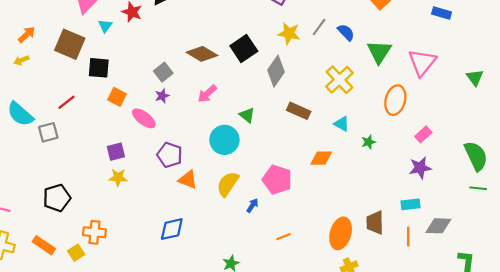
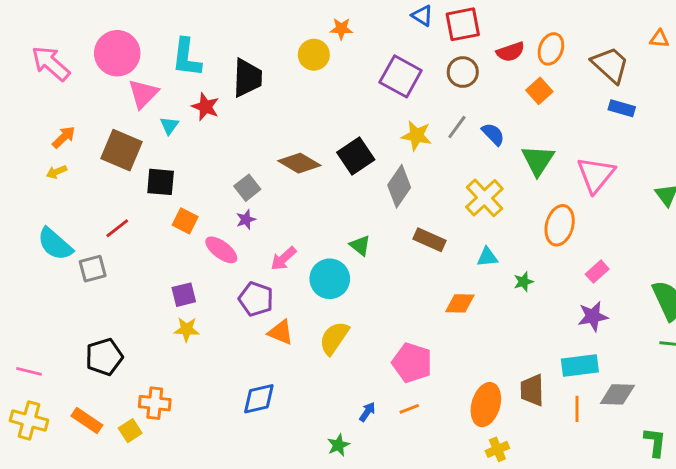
pink arrow: (207, 94) -> (283, 259), moved
cyan triangle: (342, 124) -> (487, 257), turned -35
pink pentagon: (277, 180) -> (412, 363), moved
cyan rectangle: (410, 204) -> (580, 366), size x1.4
blue arrow: (252, 205) -> (367, 412), moved

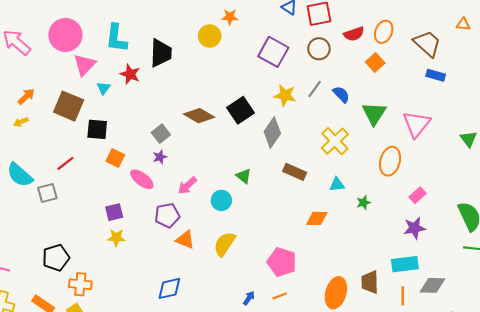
cyan circle: (330, 279) -> (221, 200), size x0.7
purple pentagon: (256, 299) -> (167, 215), turned -30
orange cross: (155, 403) -> (80, 284), moved

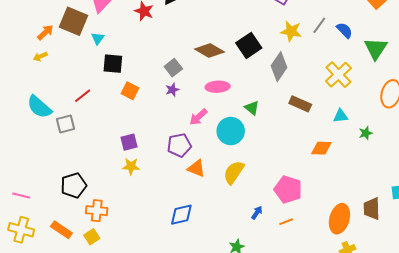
cyan triangle: (104, 88) -> (98, 38), moved
brown square: (69, 106) -> (74, 21), moved
pink ellipse: (142, 179) -> (218, 87), moved, turned -40
cyan circle: (221, 200) -> (231, 131), size x1.4
blue arrow: (249, 298) -> (257, 213), moved

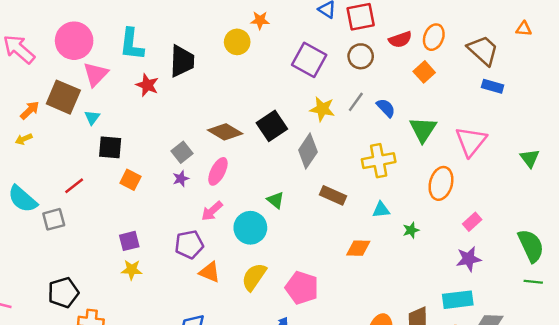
yellow cross: (338, 75) -> (379, 161), turned 32
pink ellipse: (218, 87) -> (218, 171), moved, turned -60
pink pentagon: (288, 189) -> (302, 288), moved

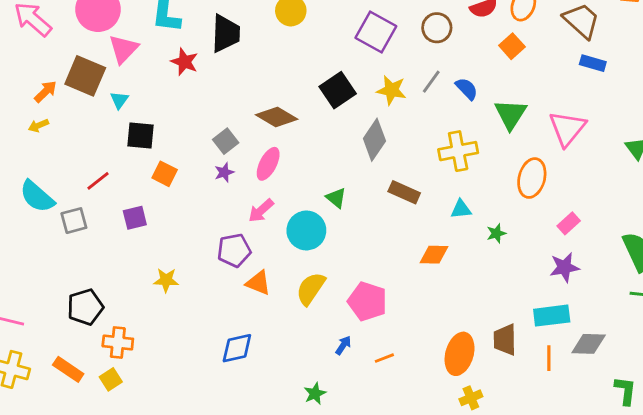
black square: (272, 126) -> (338, 90), moved
purple square: (129, 241) -> (135, 218), moved

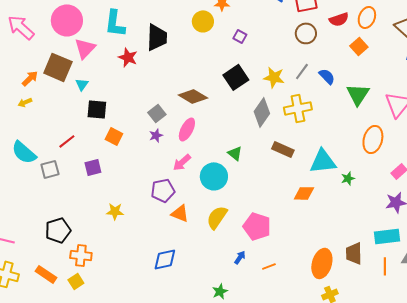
purple square: (376, 32) -> (240, 36), moved, size x0.5
yellow cross: (458, 151) -> (298, 108), moved
cyan triangle: (461, 209) -> (323, 161), size x1.8

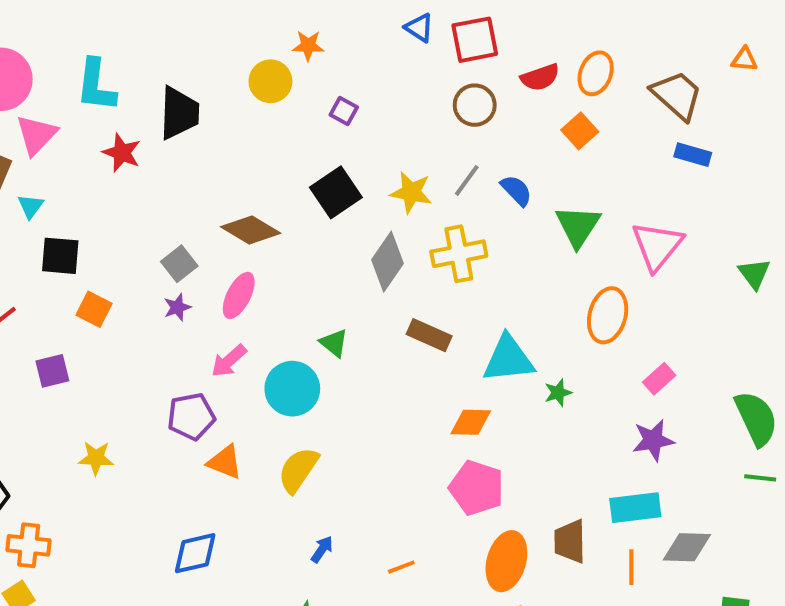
pink pentagon: (257, 226) -> (477, 488), moved
blue arrow: (240, 257) -> (322, 549), moved

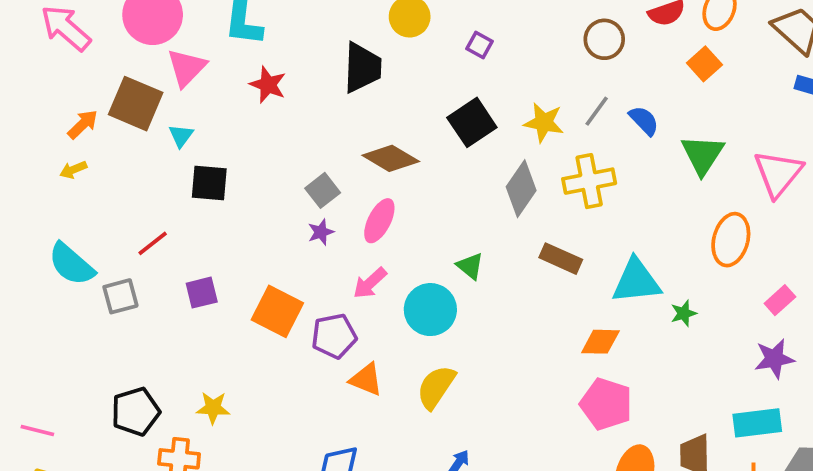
black trapezoid: (179, 113) -> (362, 68), moved
orange square: (94, 309) -> (277, 311), moved, size x1.5
yellow star: (96, 458) -> (213, 408), moved

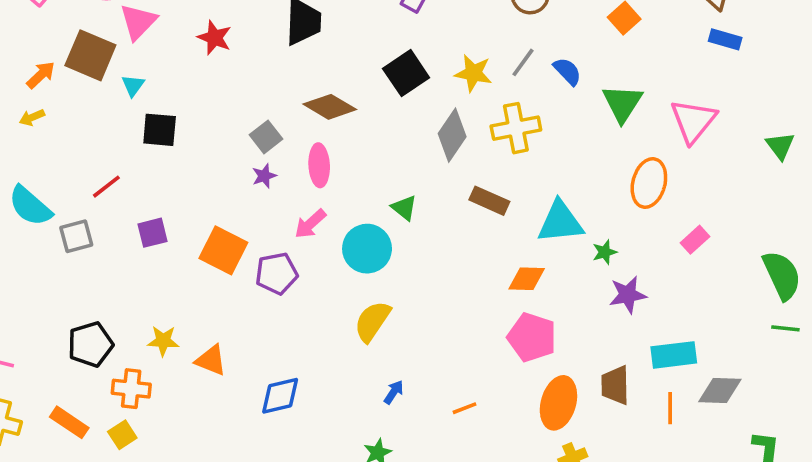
pink ellipse: (379, 221) -> (319, 165), turned -30
purple star: (774, 359) -> (628, 295), moved
orange triangle: (366, 379) -> (211, 360), moved

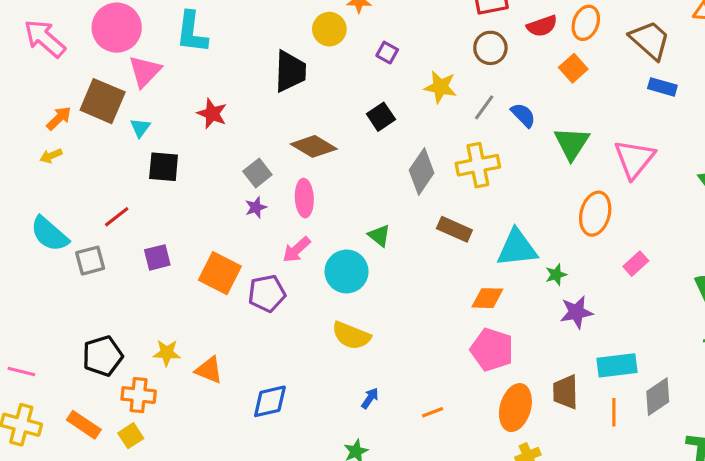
red star: (215, 38) -> (212, 114), moved
black square: (406, 73) -> (381, 117), size x0.7
yellow star: (473, 73) -> (440, 87), moved
yellow semicircle: (372, 321) -> (351, 336), turned -102
gray diamond: (720, 390) -> (658, 397), turned -36

